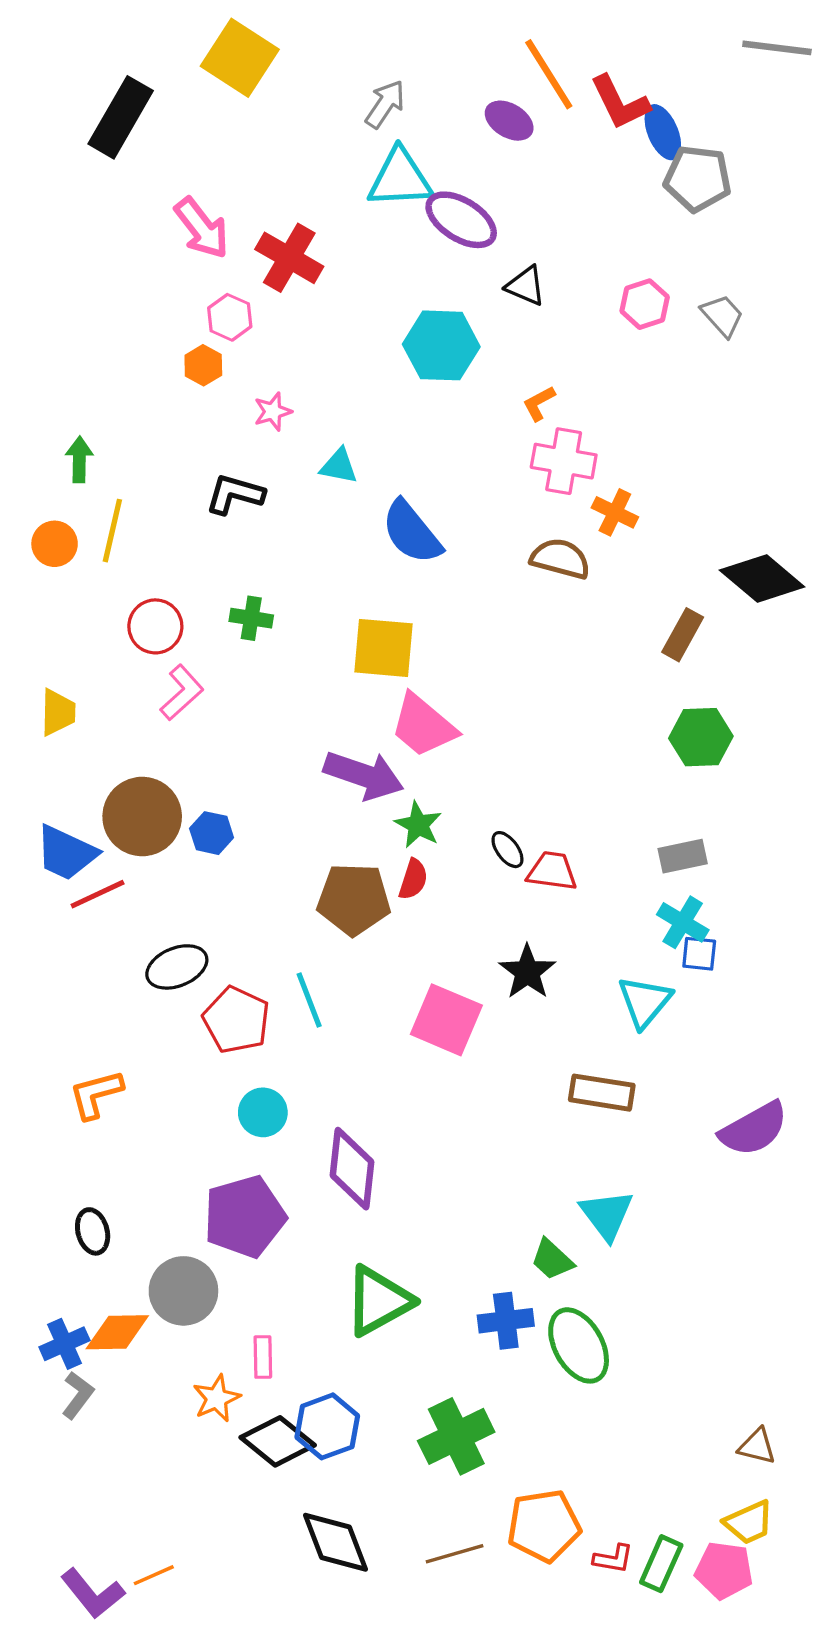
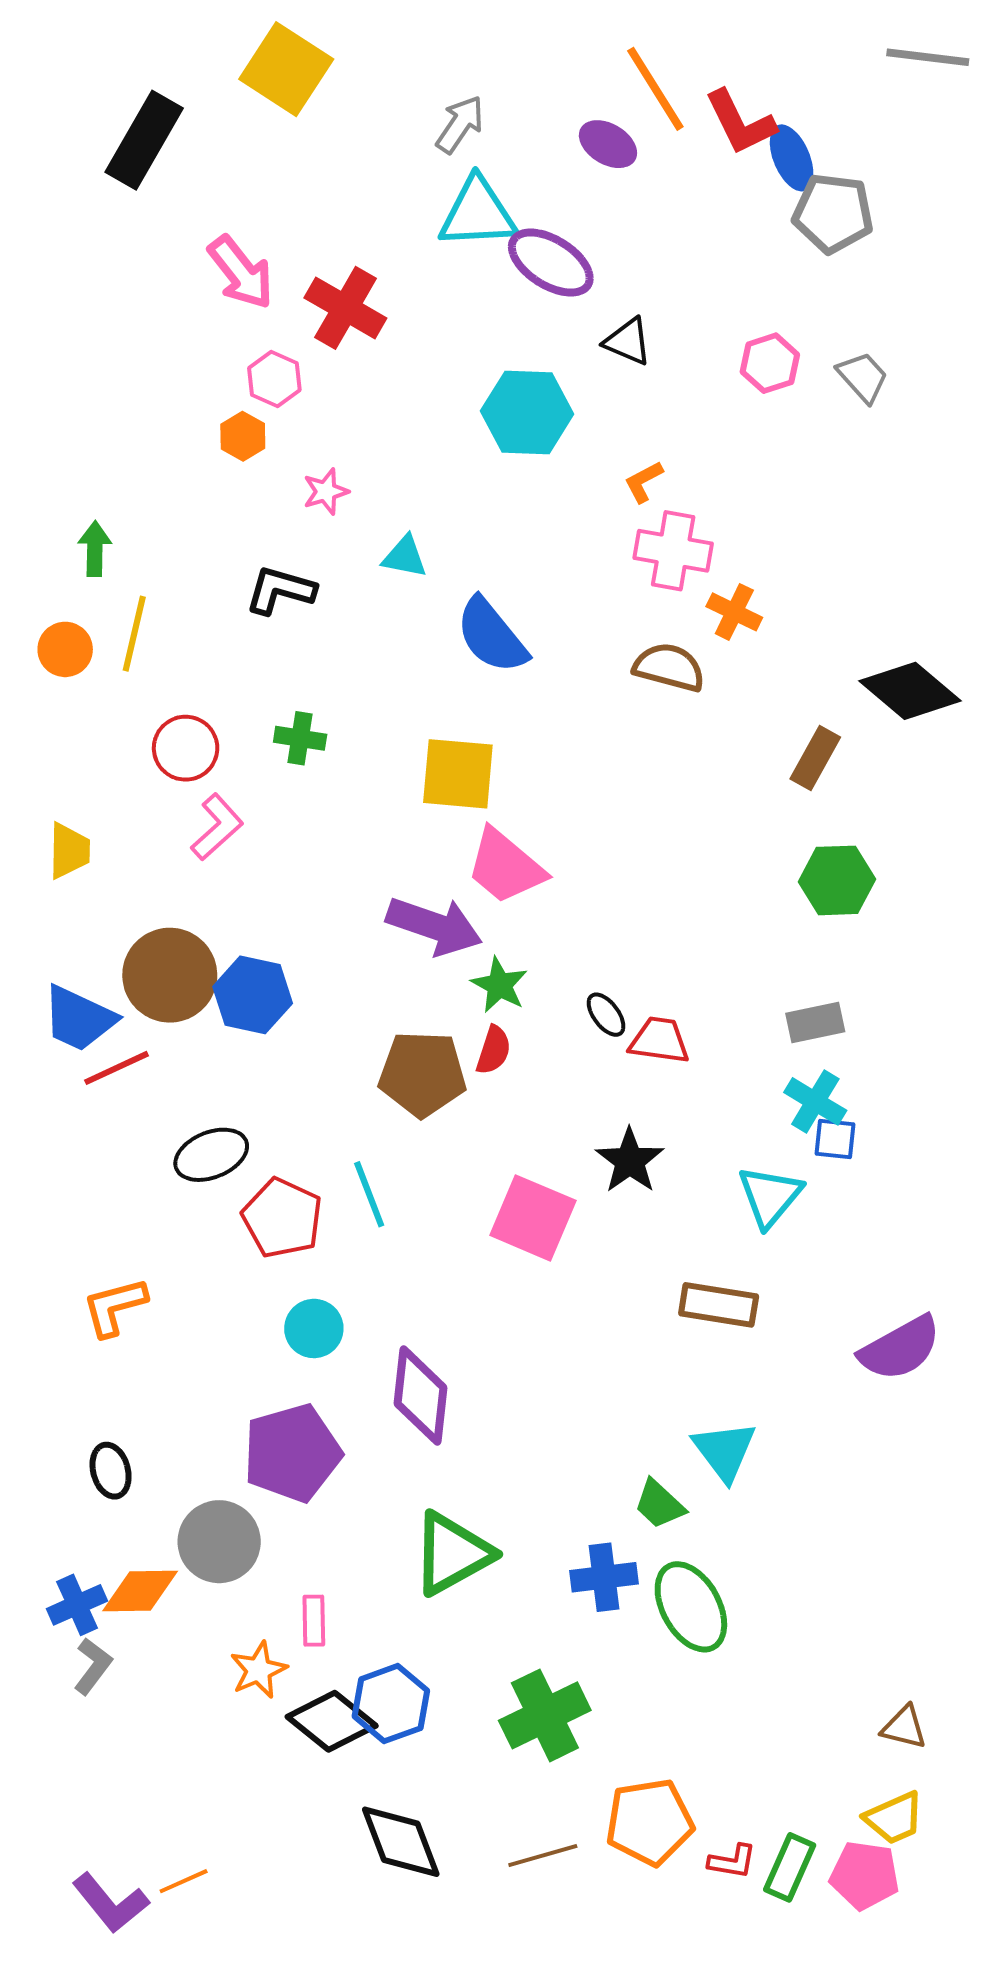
blue hexagon: (212, 833) -> (253, 995), size x1.5

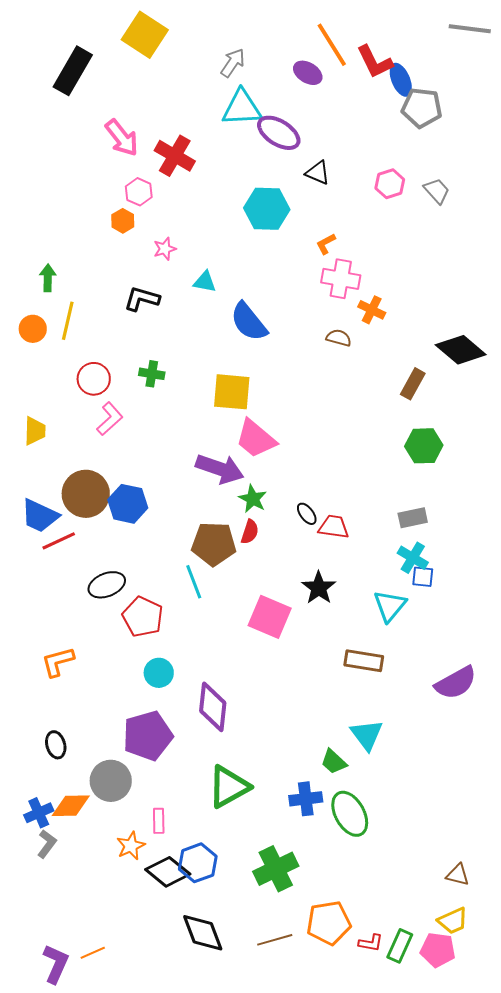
brown semicircle: (669, 667) -> (339, 338), size x0.7
cyan line: (369, 1194) -> (194, 582), moved
purple L-shape: (111, 1903) -> (56, 964), turned -117

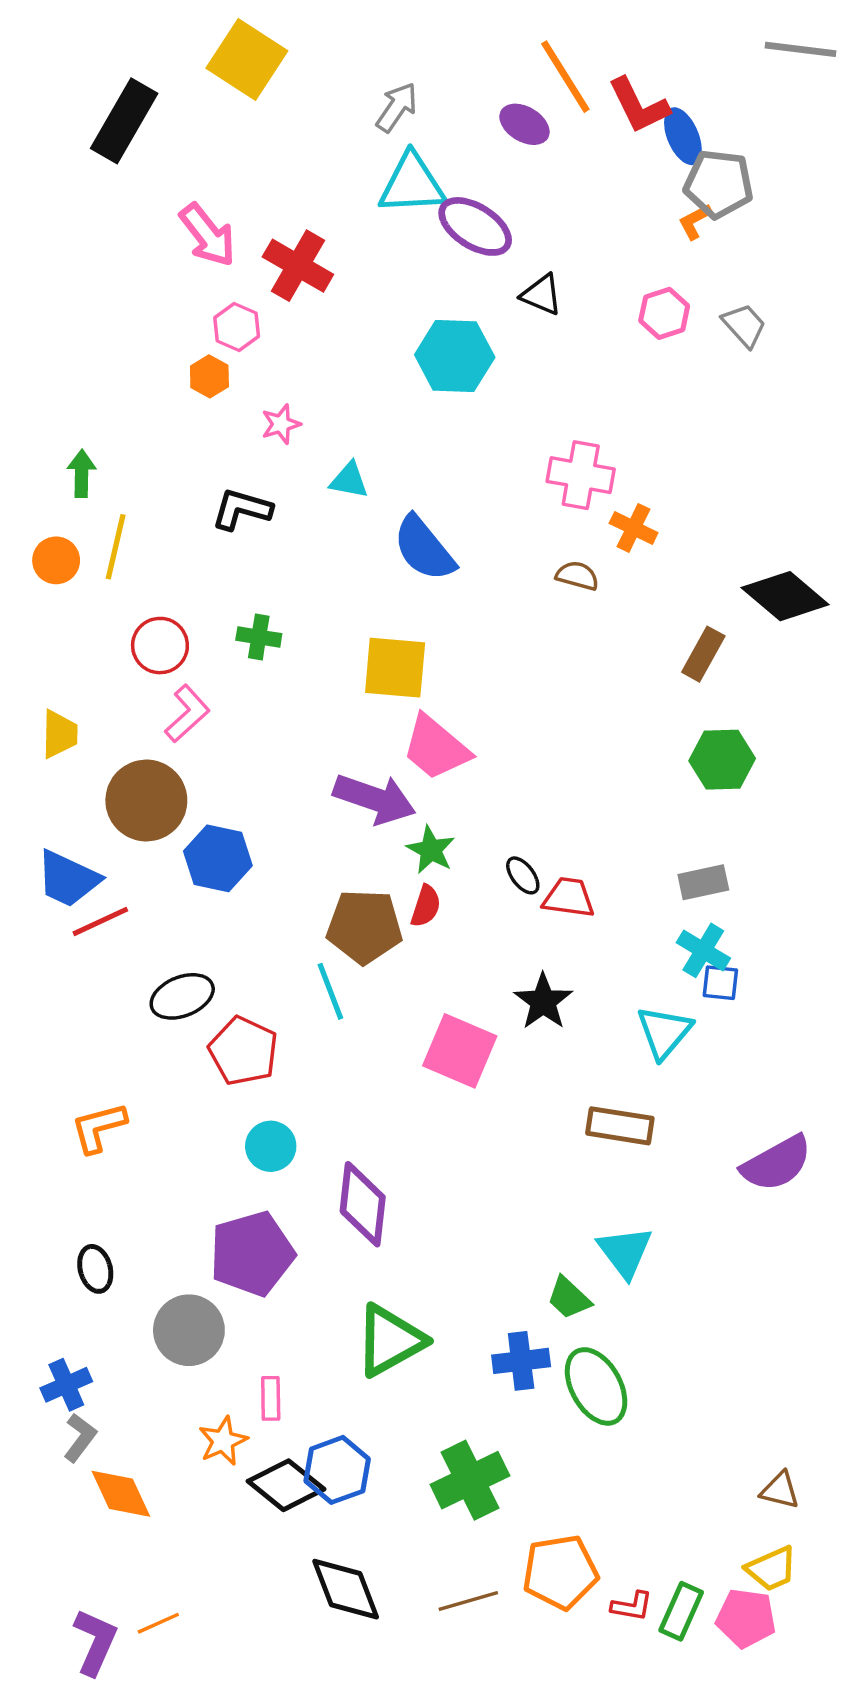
orange L-shape: (326, 244) -> (695, 221), moved
brown circle: (86, 494) -> (146, 801), moved
orange diamond: (71, 806) -> (121, 1494), moved, turned 66

